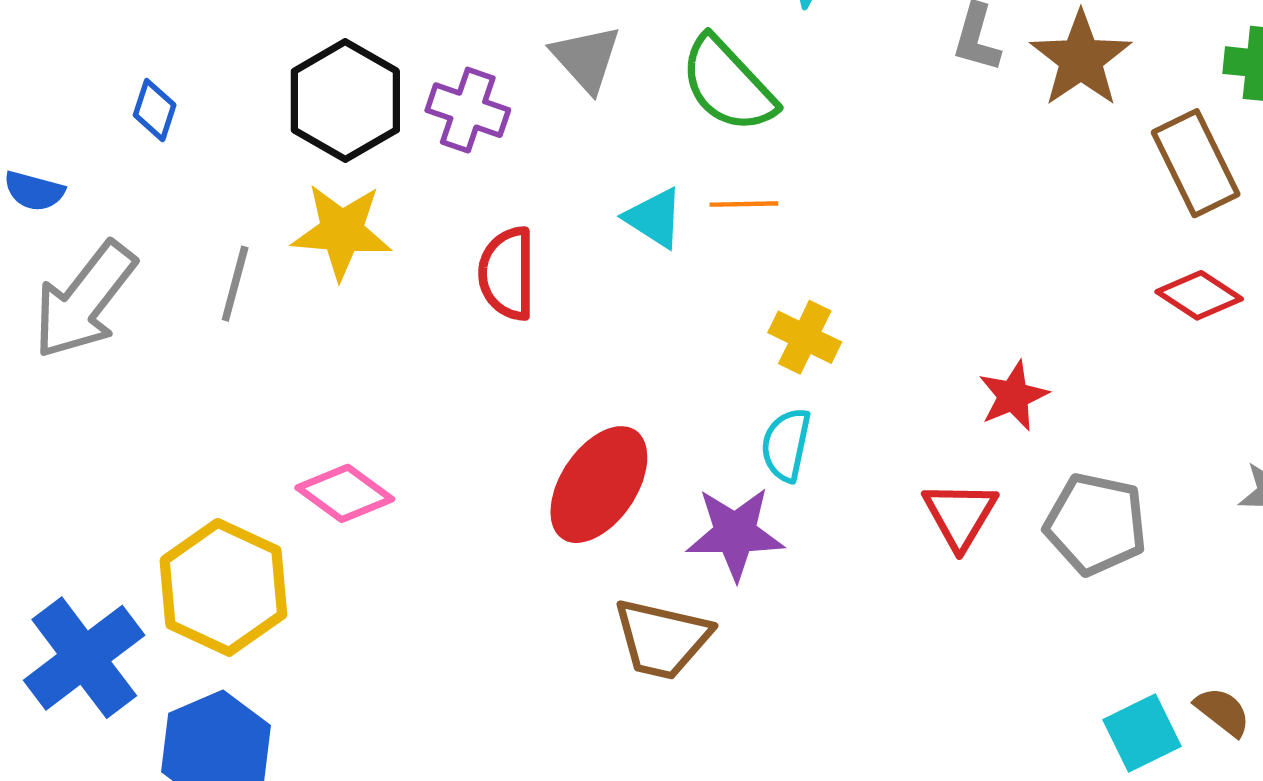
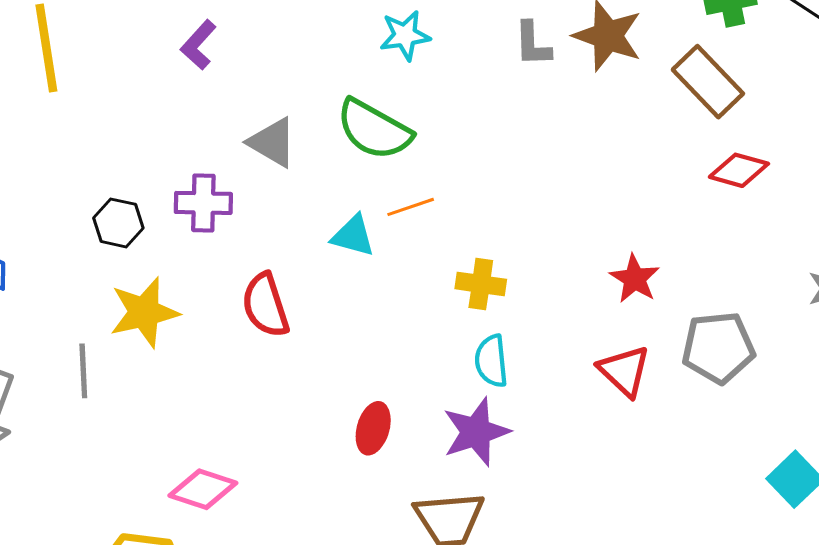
black hexagon: (345, 101) -> (118, 223), size x0.6
red ellipse: (599, 485) -> (373, 428), size x0.6

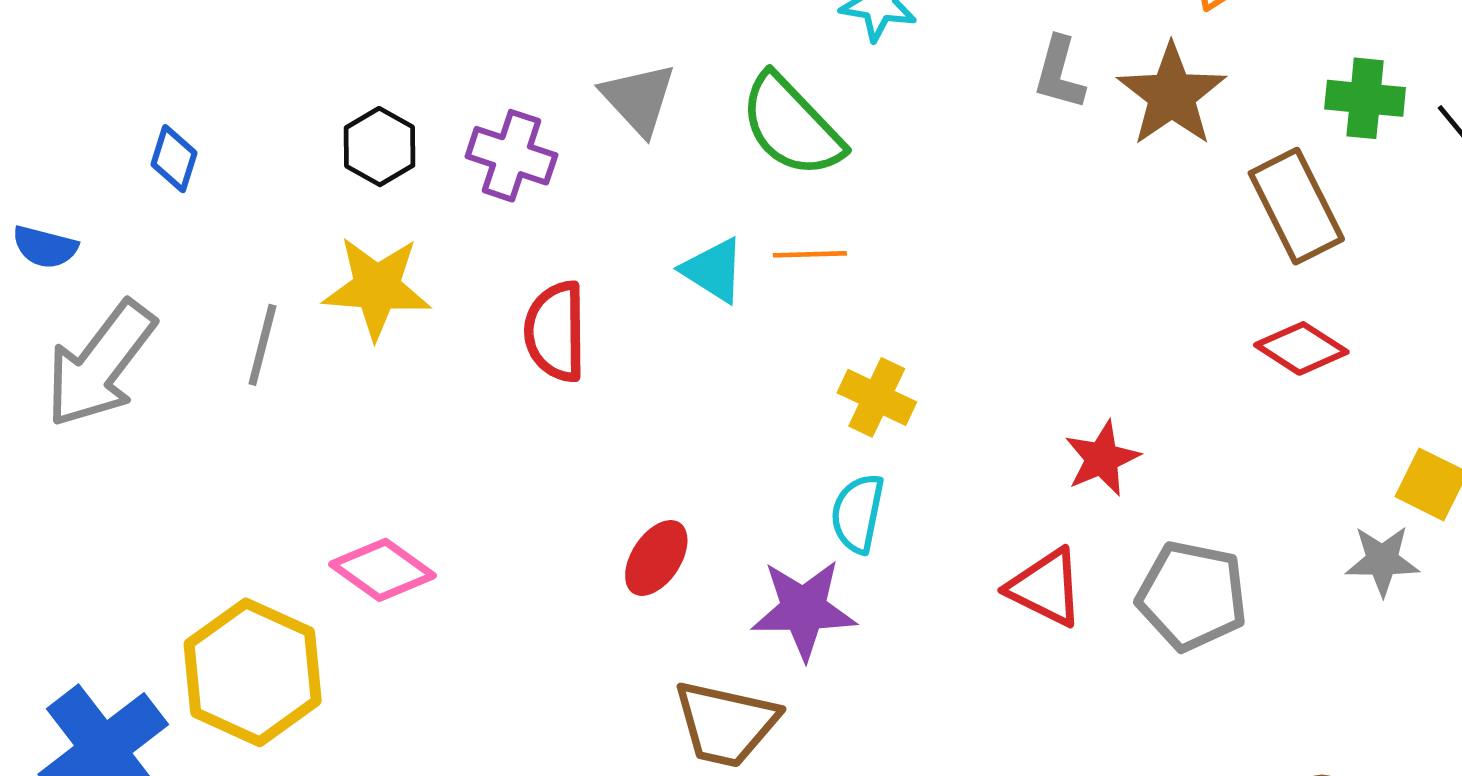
red triangle: (624, 371) -> (1046, 587), turned -34

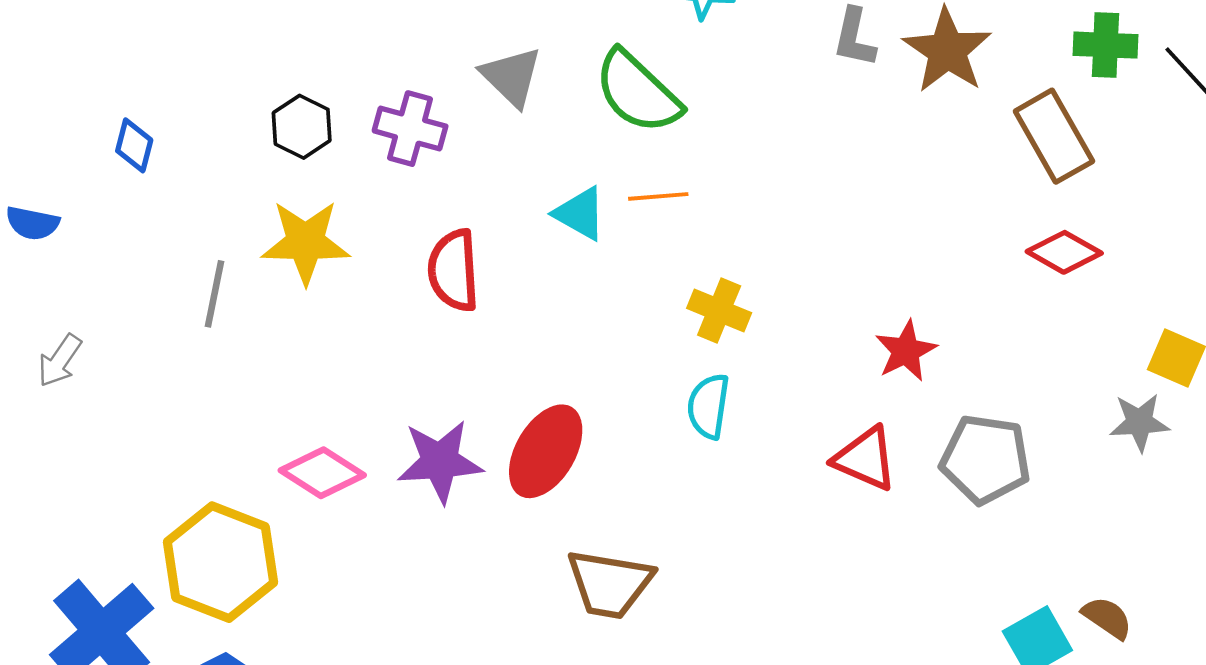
gray arrow: (100, 364) -> (60, 361), moved, size x0.5
red ellipse: (656, 558) -> (546, 451), size x1.5
purple star: (804, 609) -> (440, 461), moved

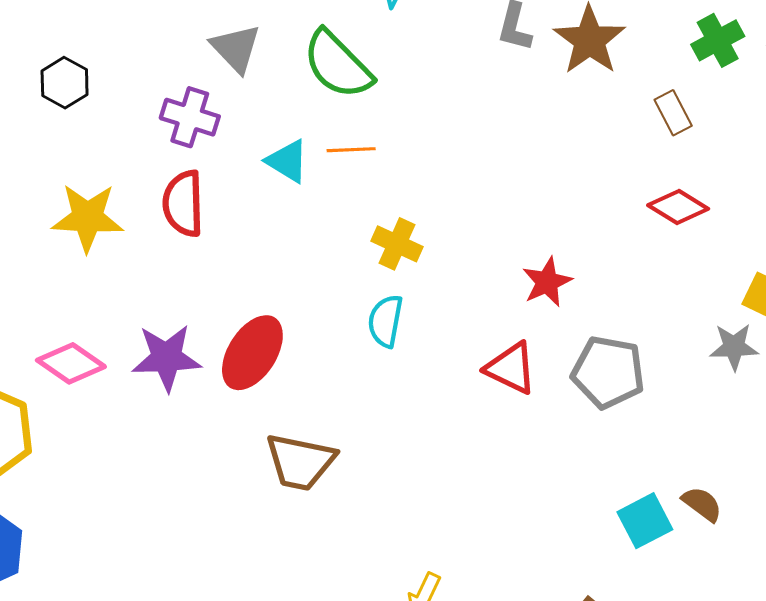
green cross: (1106, 45) -> (718, 40), turned -33
purple cross: (410, 129) -> (190, 117), moved
brown rectangle: (1054, 136) -> (673, 113), size x0.6
yellow star: (306, 242) -> (88, 218), moved

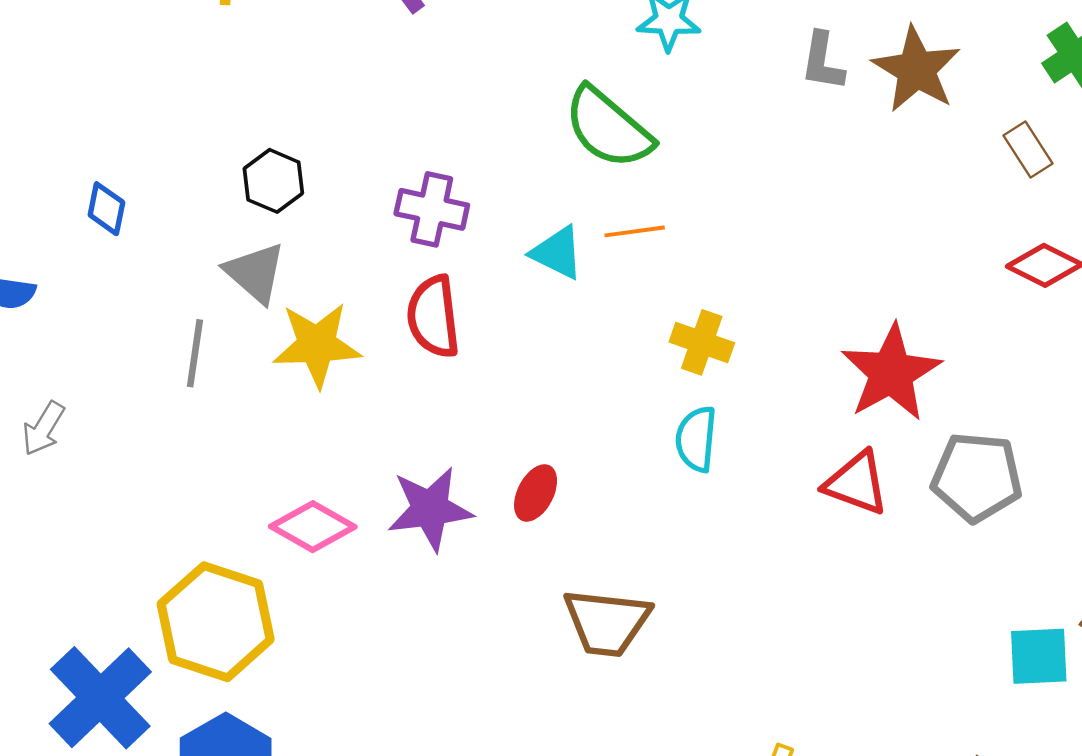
gray triangle: (236, 48) -> (255, 273), moved
red star: (547, 282) -> (891, 373), size x1.6
red ellipse: (252, 353) -> (536, 493), size x0.6
cyan square: (645, 521) -> (1039, 656), turned 30

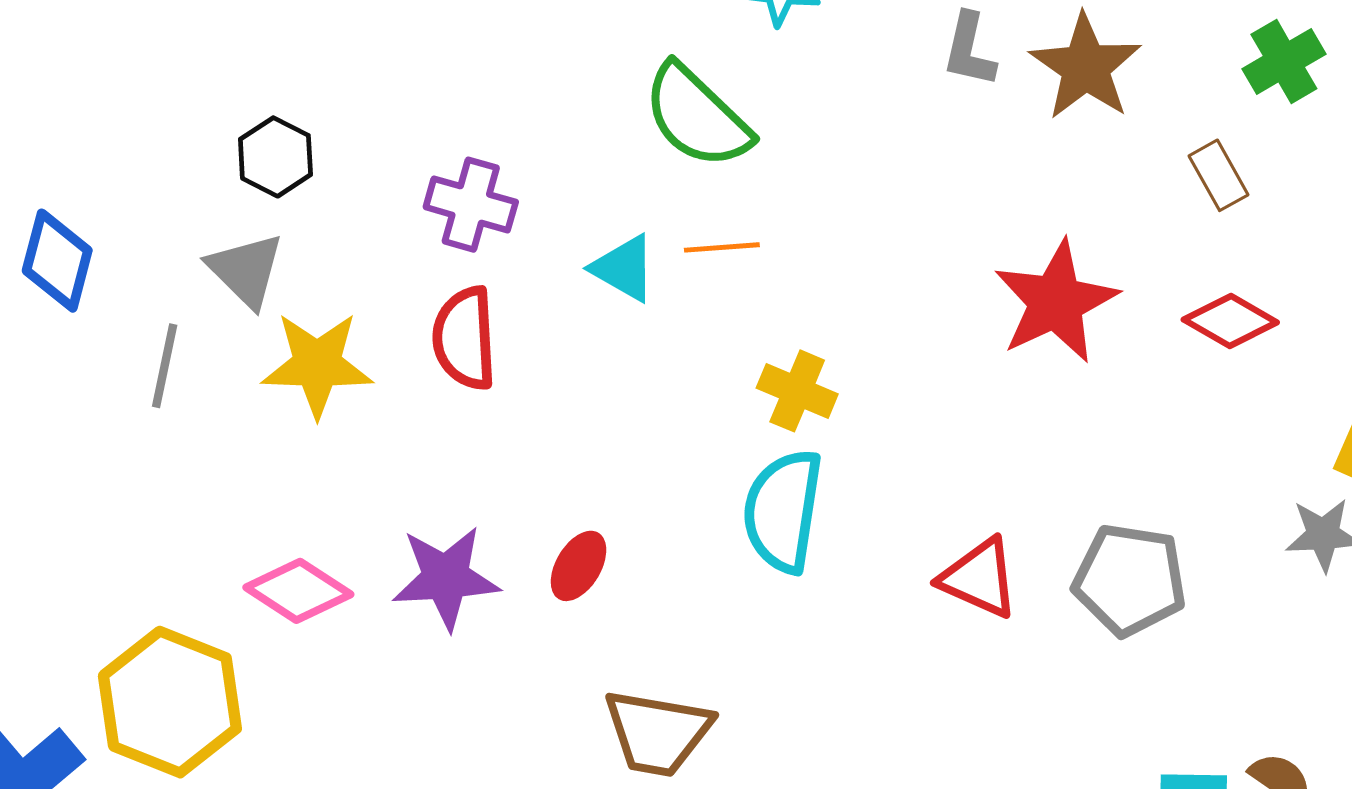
blue diamond: (106, 209) -> (57, 261), moved, size x1.5
red star: (891, 373) -> (1056, 302), moved
cyan semicircle: (696, 439) -> (783, 511), size x1.5

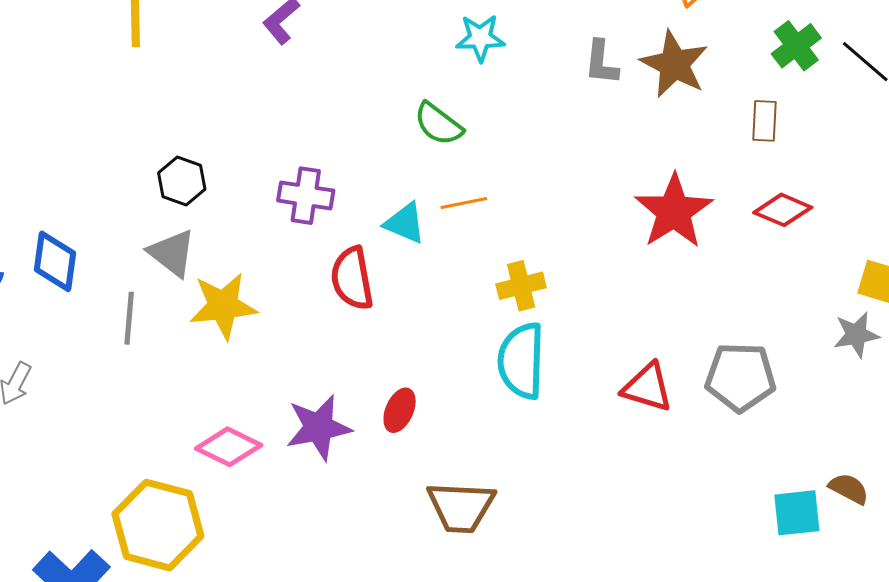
green semicircle: (697, 116) -> (439, 124), size x0.7
brown rectangle: (1219, 175) -> (765, 121), turned 39
red semicircle: (465, 338) -> (352, 278), moved
yellow cross: (797, 391) -> (521, 286), turned -30

